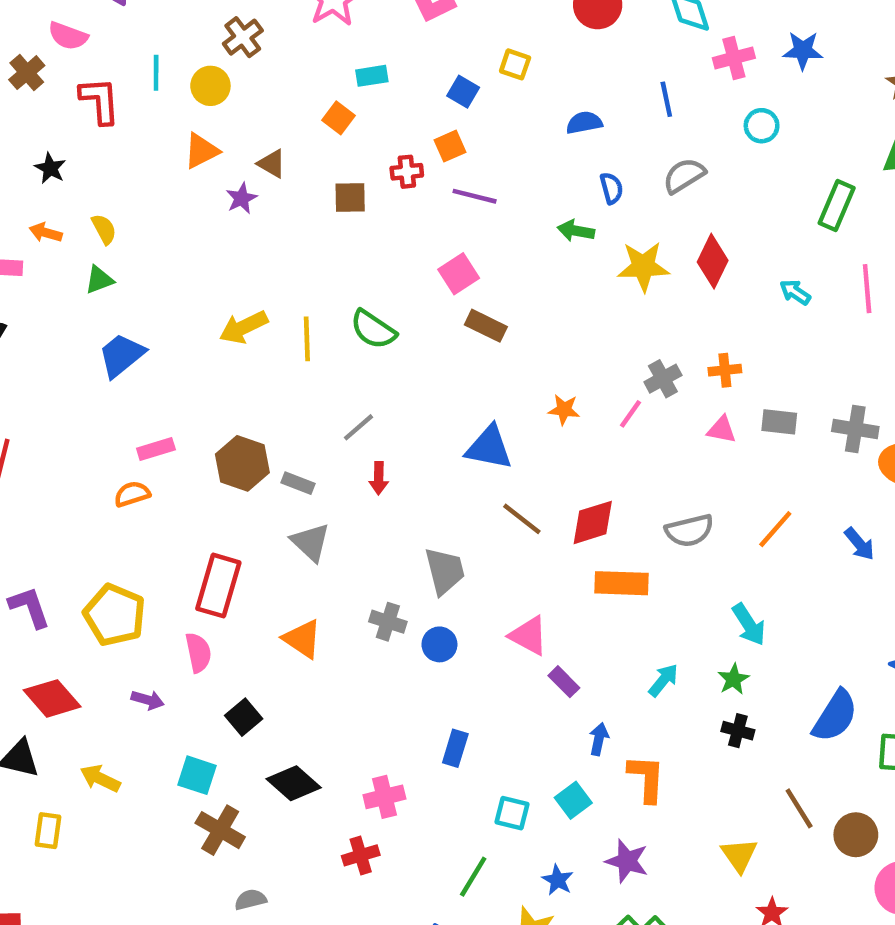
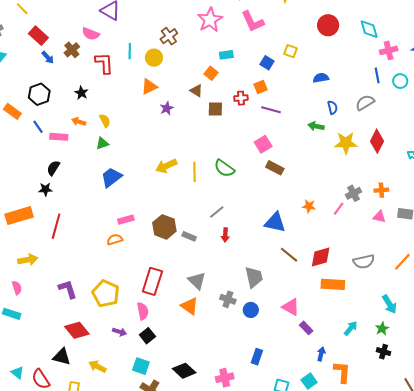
blue line: (666, 99) -> (377, 75), moved
brown triangle: (272, 164) -> (196, 91), moved
gray triangle: (311, 542) -> (197, 281), moved
black square: (244, 717) -> (147, 336), moved

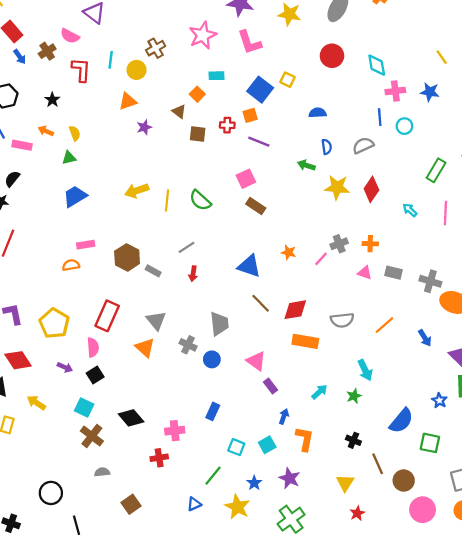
blue square: (267, 63) -> (260, 90), size x1.6
black cross: (384, 352) -> (353, 440), moved

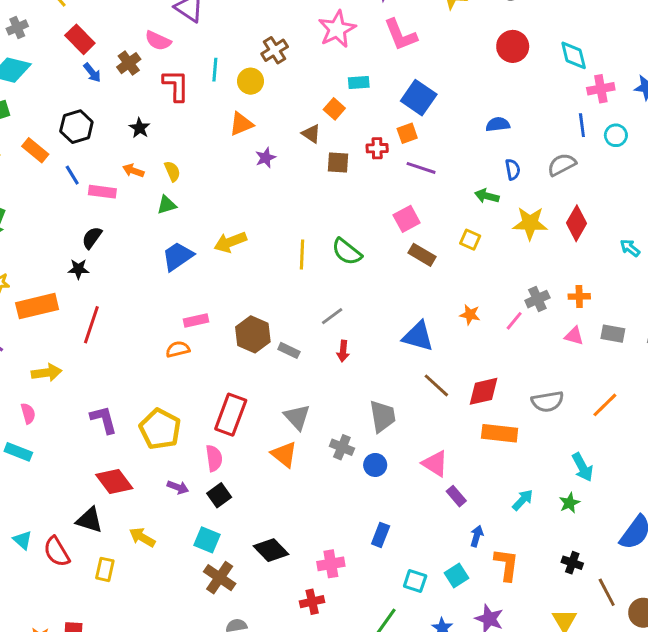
yellow square: (287, 80) -> (470, 240), moved
yellow arrow: (137, 191) -> (230, 242), moved

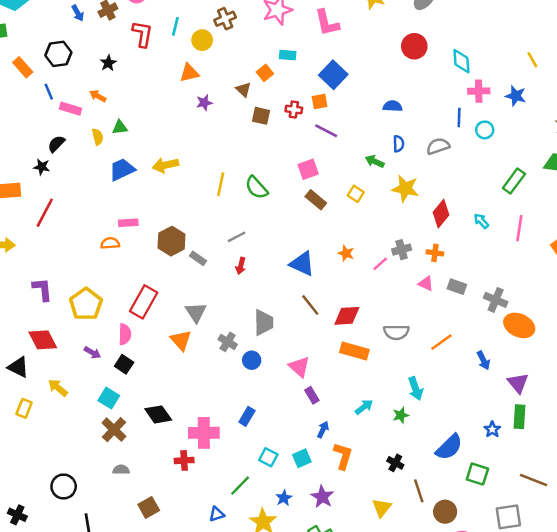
yellow semicircle: (172, 171) -> (98, 137), moved
red diamond: (577, 223) -> (441, 214), moved
black square: (219, 495) -> (124, 364), turned -30
pink cross: (331, 564) -> (204, 433), size x1.4

